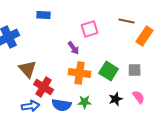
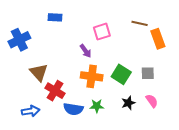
orange rectangle: (145, 36) -> (158, 39), turned -54
blue arrow: (31, 106) -> (31, 111), moved

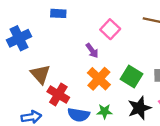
pink square: (102, 32) -> (110, 29), turned -30
orange cross: (92, 76) -> (99, 79), turned 35
black star: (128, 103) -> (139, 108), size x1.5

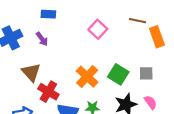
purple arrow: (92, 51) -> (42, 39), moved

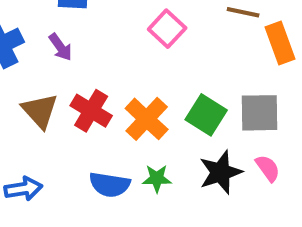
gray square: (146, 73) -> (259, 113), size x1.5
red cross: (48, 92) -> (91, 111), moved

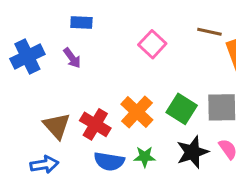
brown triangle: (40, 111) -> (57, 126), moved
red cross: (91, 111) -> (95, 124), moved

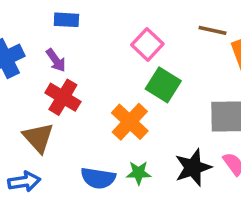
green square: (182, 109) -> (163, 85), moved
red cross: (95, 124) -> (63, 97), moved

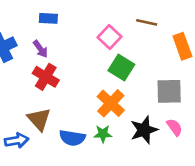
brown line: (212, 30) -> (147, 22), moved
orange cross: (130, 122) -> (111, 103), moved
brown triangle: (38, 138) -> (39, 119), moved

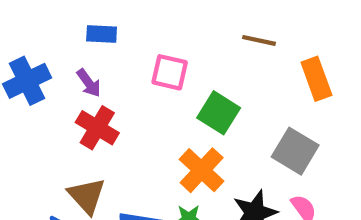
pink square: (109, 37) -> (170, 72), moved, turned -30
gray square: (169, 91) -> (295, 151), turned 32

